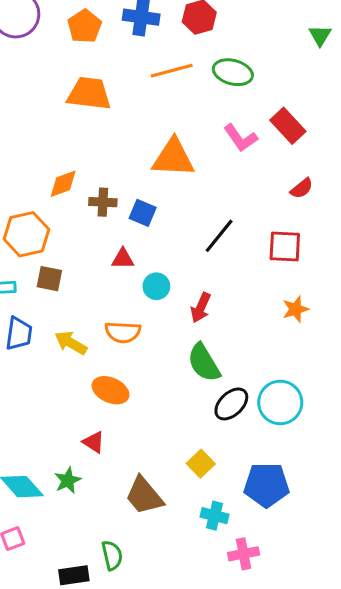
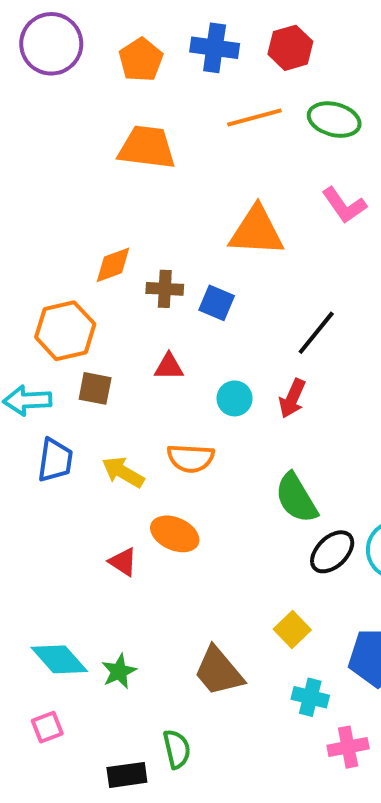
red triangle: (123, 259) -> (169, 367), moved
red arrow: (201, 308) -> (292, 398), moved
red triangle: (94, 442) -> (123, 562), moved
green star: (68, 480) -> (119, 671), moved

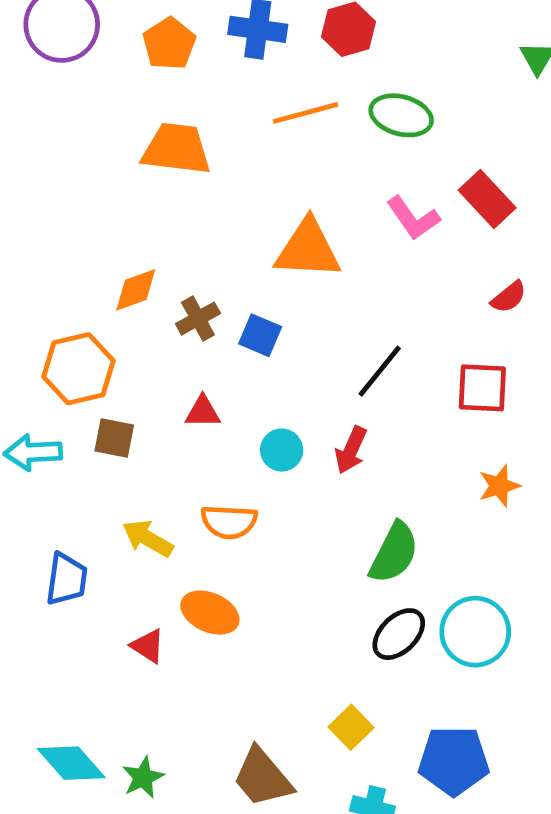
brown cross: (165, 289) -> (198, 319), turned -32
blue trapezoid: (55, 460) -> (66, 579), moved
green semicircle: (296, 498) -> (394, 553), moved, turned -122

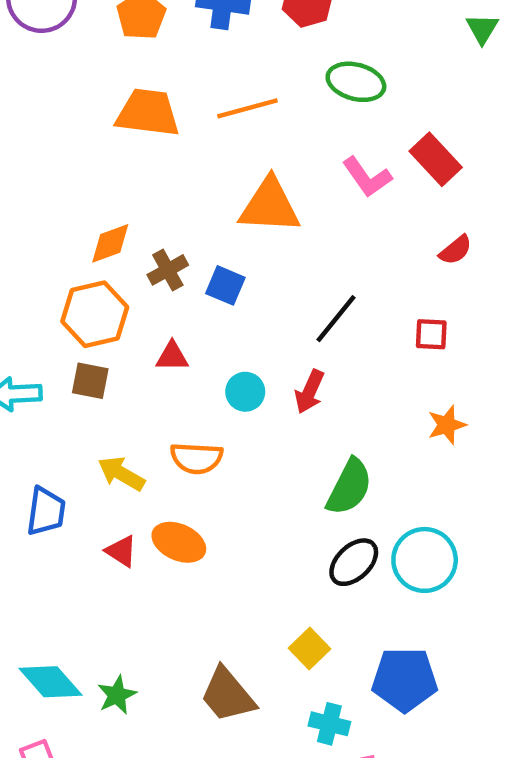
orange line: (306, 113) -> (247, 108), moved
orange hexagon: (78, 369) -> (95, 314), moved
red square: (482, 388) -> (431, 334), size x0.7
red triangle: (148, 646) -> (121, 551), moved

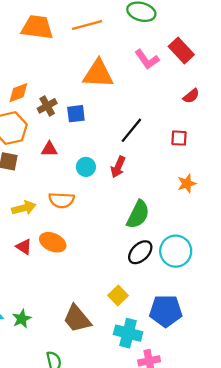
blue square: (225, 285) -> (76, 114), turned -30
yellow arrow: (121, 474) -> (24, 208), turned 135
cyan cross: (329, 724) -> (128, 333), size x1.4

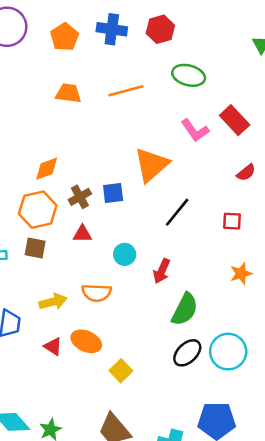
orange trapezoid: (37, 27) -> (68, 93), size x0.7
orange triangle: (98, 74) -> (151, 165), moved, turned -44
brown cross: (47, 106) -> (80, 197), moved
red arrow: (118, 167) -> (162, 271), moved
yellow square: (118, 295) -> (121, 371), moved

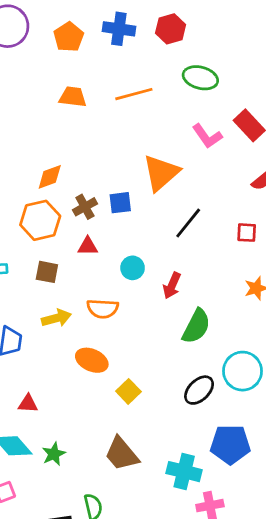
brown square: (35, 248) -> (47, 272), moved
red triangle: (53, 346) -> (28, 404), moved, turned -30
black ellipse: (187, 353) -> (199, 390), moved

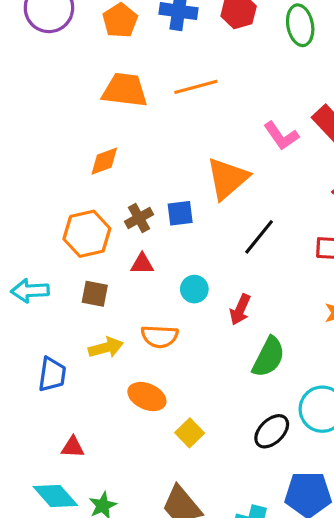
green ellipse: (200, 78) -> (300, 25), moved, turned 64
orange trapezoid: (73, 97) -> (125, 90), size x1.4
orange diamond: (50, 177) -> (104, 161), moved

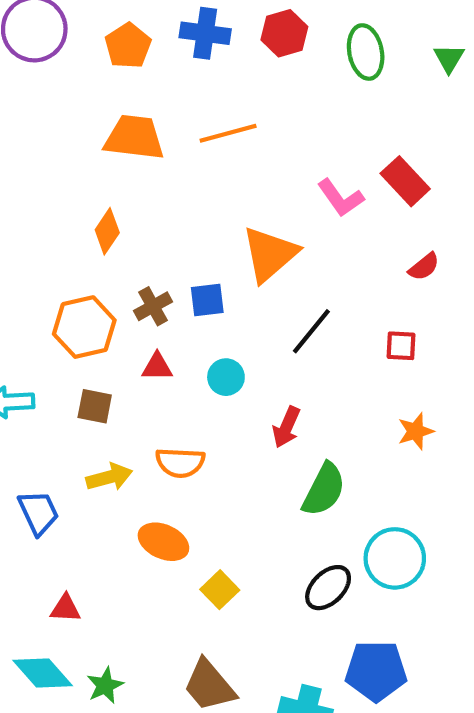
orange diamond: (104, 161) -> (107, 231), turned -36
cyan circle: (194, 289) -> (226, 377), moved
blue trapezoid: (52, 374) -> (38, 513), turned -33

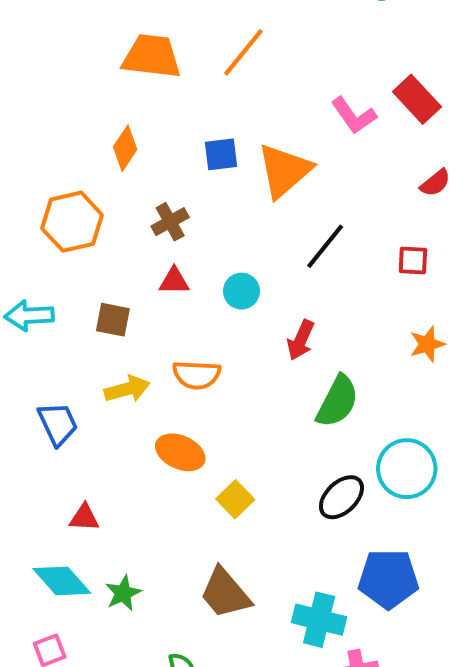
orange line: (228, 133) -> (244, 52), turned -36
blue square: (207, 300) -> (221, 154), moved
orange hexagon: (84, 327) -> (72, 222), moved

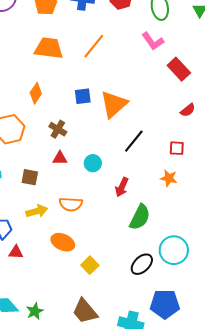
pink L-shape: (354, 116) -> (153, 41), moved
brown cross: (170, 222) -> (58, 129), turned -30
orange star: (427, 344) -> (169, 178), moved, turned 30
red triangle: (84, 518) -> (16, 252), moved

